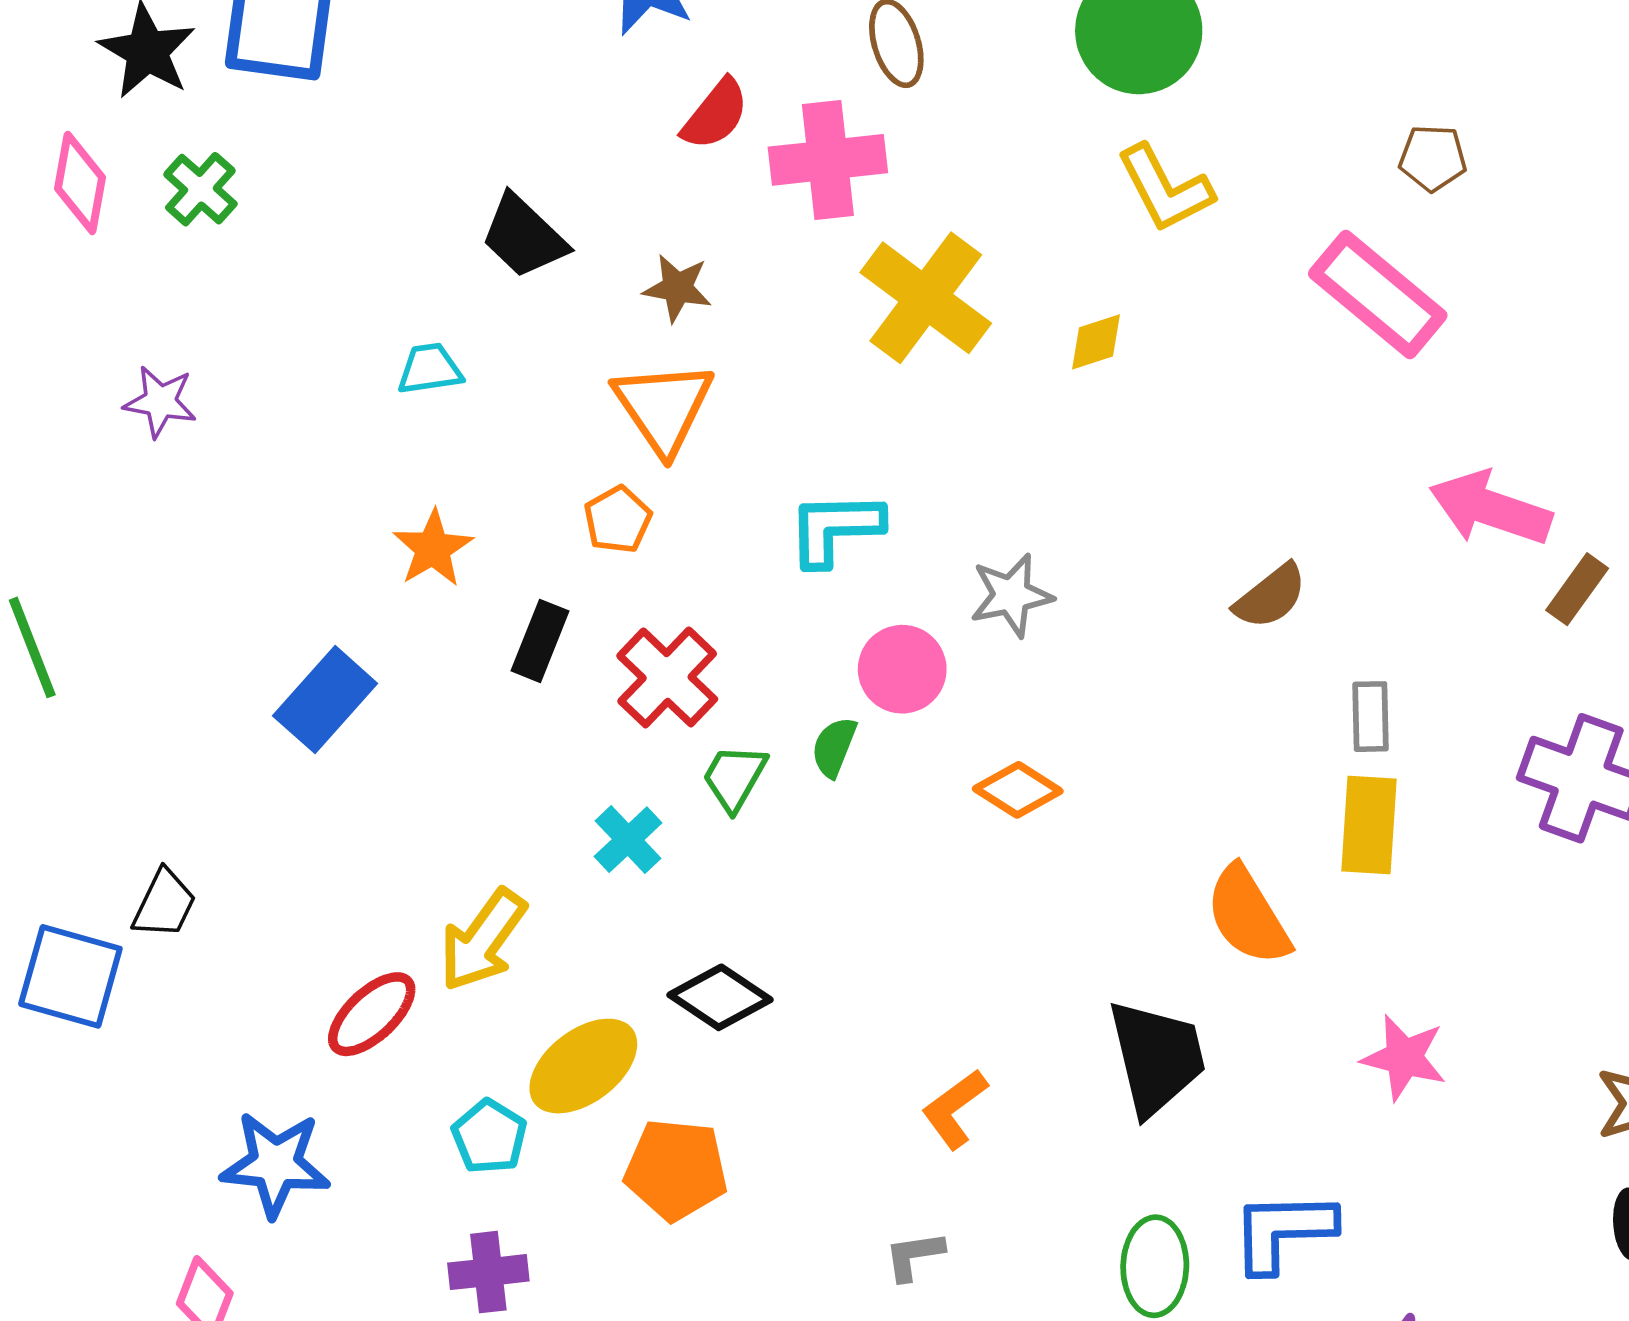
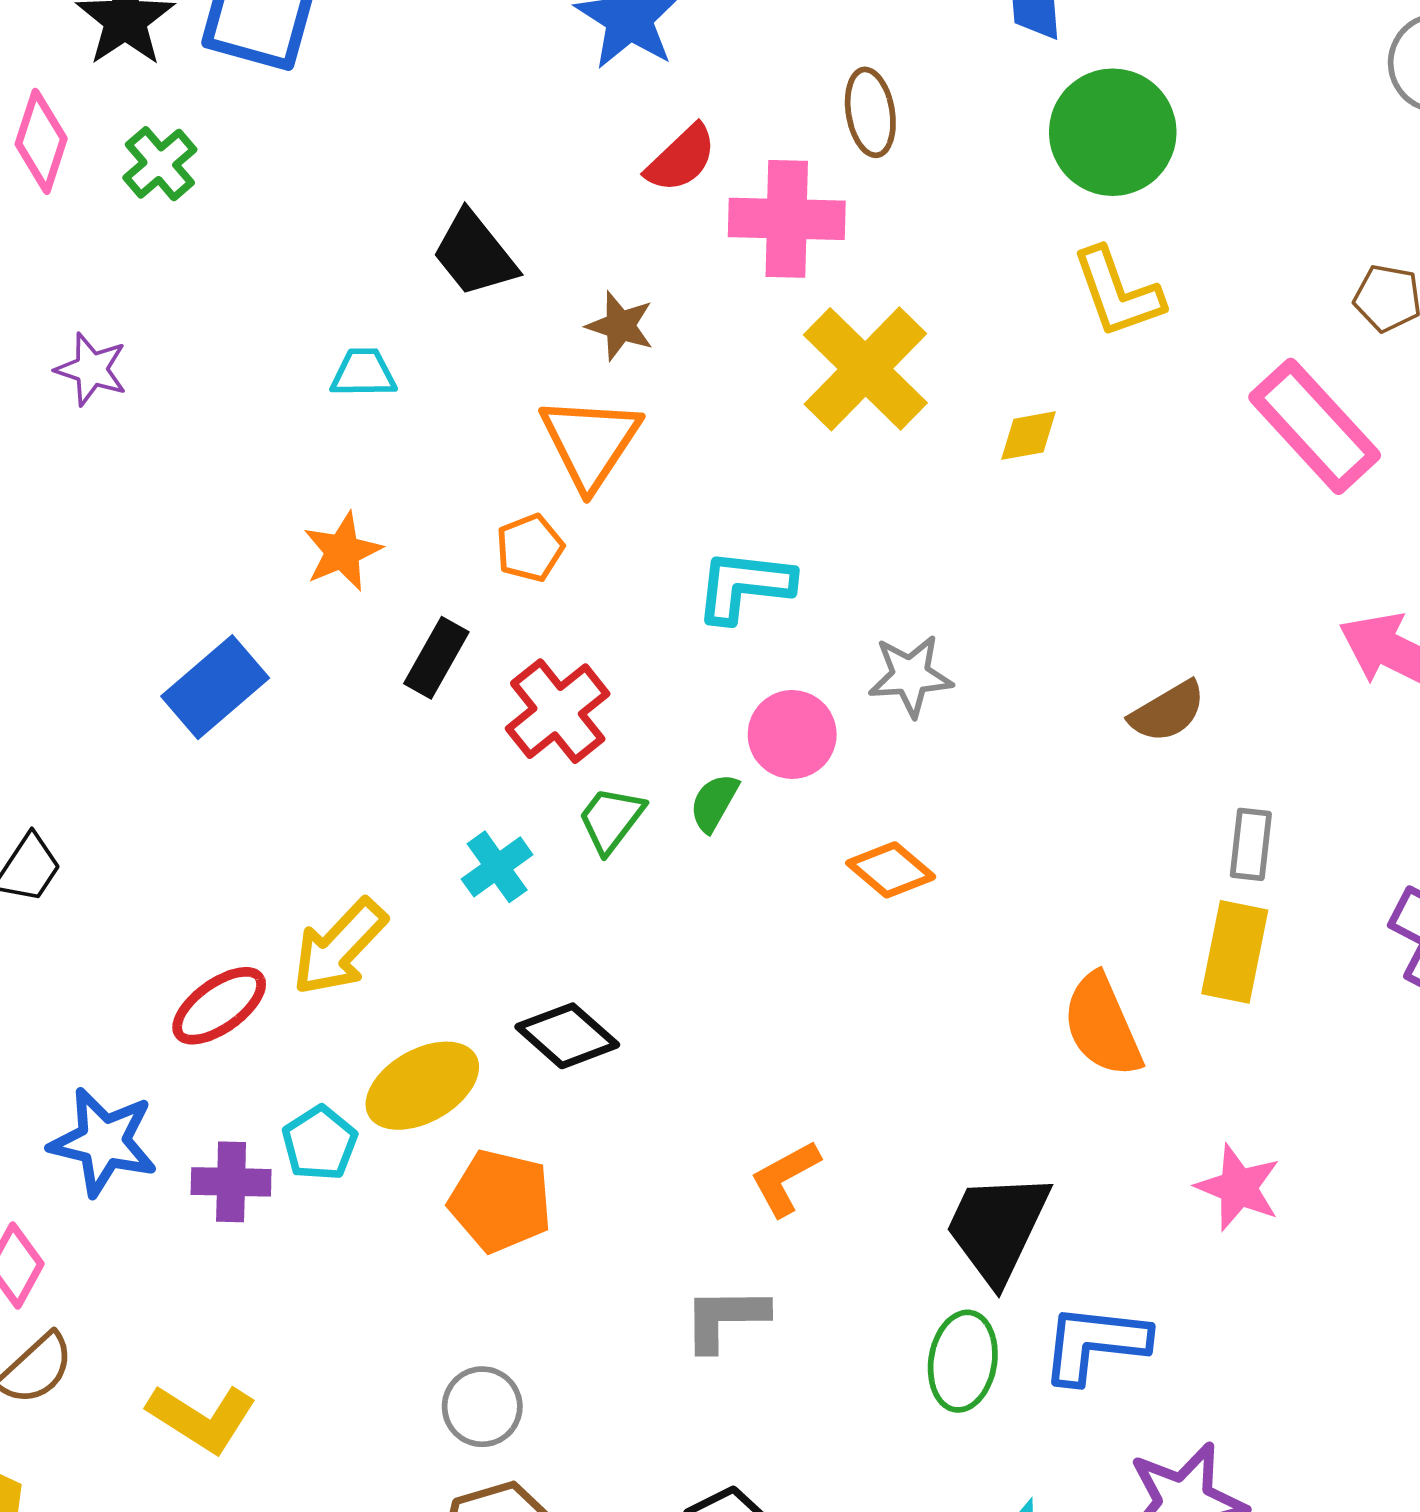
black trapezoid: (1157, 1057) -> (997, 1228), moved, turned -149
gray L-shape: (914, 1256) -> (725, 1318), size x1.4
purple cross: (488, 1272) -> (231, 1182), moved

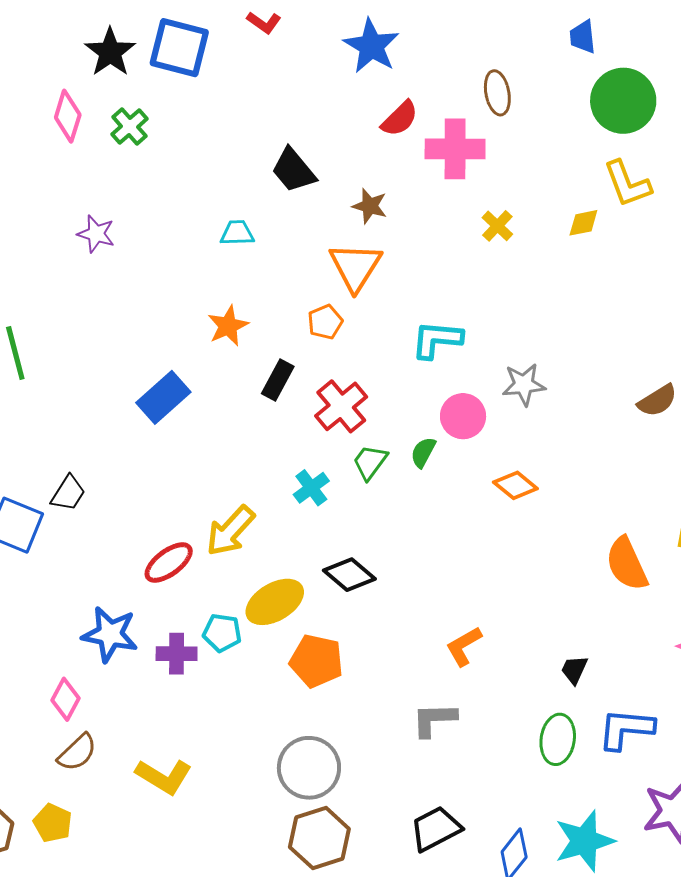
yellow cross: (865, 369) -> (497, 226), size x0.5
yellow diamond: (1029, 436) -> (583, 223), moved
cyan pentagon: (320, 1143) -> (222, 633), turned -30
black trapezoid: (997, 1228) -> (574, 670), size x0.5
gray circle: (482, 1407) -> (309, 768), size x1.5

